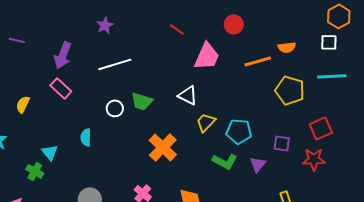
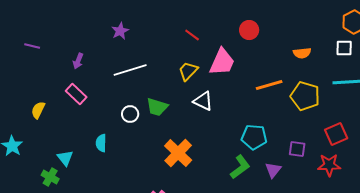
purple arrow: (63, 55) -> (78, 61), size x0.6
orange line: (258, 61) -> (269, 85), moved
yellow trapezoid: (206, 122) -> (188, 71), moved
green L-shape: (225, 161) -> (240, 167), turned -65

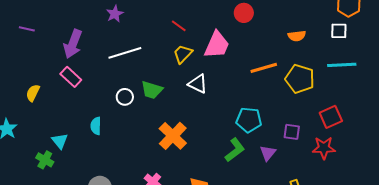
red line: (192, 35) -> (179, 26), moved
purple arrow: (78, 61) -> (73, 44), size x1.8

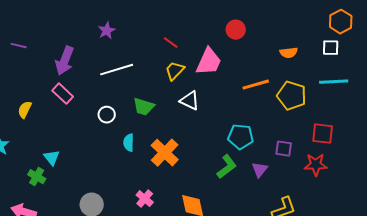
white circle: (125, 97) -> (107, 115), moved
red square: (331, 117) -> (323, 134), turned 30
cyan semicircle: (96, 126) -> (129, 143), moved

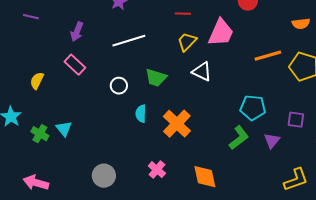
red line: (171, 43) -> (183, 14), turned -35
purple arrow: (65, 61) -> (77, 32), size x0.7
green cross: (37, 177) -> (40, 134), moved

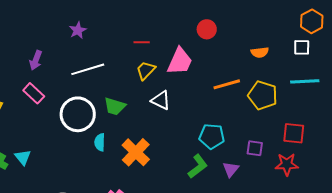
white circle: (119, 86) -> (78, 114), size x2.0

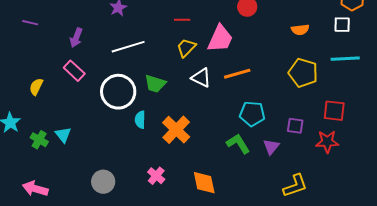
orange line: (227, 84) -> (237, 74), moved
green L-shape: (198, 166) -> (238, 144), turned -85

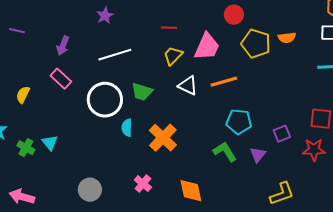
yellow pentagon: (303, 73) -> (256, 44), moved
purple square: (295, 126) -> (282, 134), turned -30

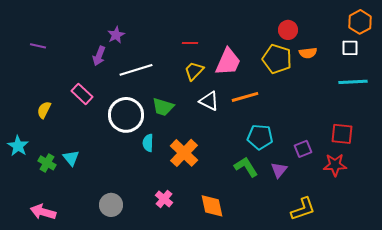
red circle: (234, 15) -> (288, 30), moved
purple star: (105, 16) -> (116, 35), moved
purple arrow: (63, 46) -> (99, 56), moved

